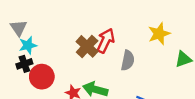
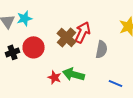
cyan star: (28, 45) -> (24, 18), moved
red circle: (42, 77) -> (34, 47), moved

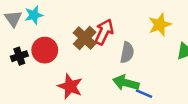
green arrow: (74, 74) -> (126, 83), moved
red star: (54, 77) -> (70, 86), size x1.5

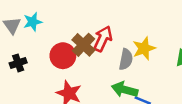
yellow star: (160, 25) -> (144, 48), moved
red circle: (45, 50) -> (63, 56), moved

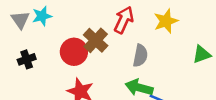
red arrow: (103, 39) -> (124, 20), moved
yellow star: (144, 48) -> (166, 21), moved

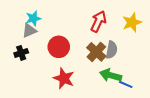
gray triangle: (20, 20) -> (29, 31), moved, turned 42
brown cross: (96, 40) -> (96, 52), moved

